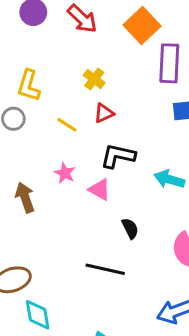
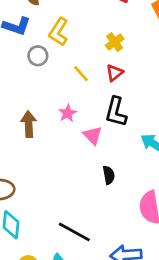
red triangle: (104, 113) -> (114, 73), turned -30
black L-shape: (118, 156) -> (116, 112), turned -104
black line: (105, 269) -> (74, 232), moved

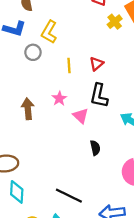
yellow cross: (115, 42) -> (115, 22), moved
yellow line: (81, 74) -> (69, 66), turned 40

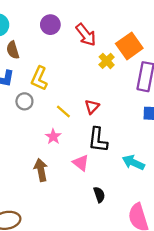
yellow line: (69, 66) -> (63, 111), turned -40
pink star: (59, 99) -> (53, 137), moved
brown arrow: (28, 109) -> (41, 170), moved

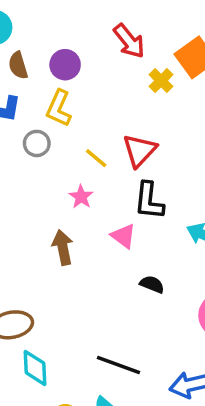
purple circle: (50, 25) -> (65, 65), moved
red triangle: (92, 107) -> (140, 151), size x1.5
black semicircle: (99, 195) -> (152, 284), turned -49

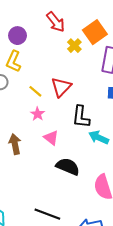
pink star: (81, 197) -> (38, 114), moved
black L-shape: (149, 201) -> (81, 117), moved
black semicircle: (152, 284) -> (68, 167), size x1.6

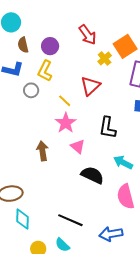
red triangle: (61, 87) -> (90, 86), moved
pink star: (38, 114) -> (66, 123), size x1.5
cyan arrow: (99, 137) -> (123, 162), moved

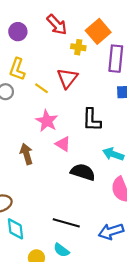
purple circle: (50, 46) -> (18, 32), moved
yellow cross: (105, 59) -> (78, 47), turned -32
yellow line: (65, 101) -> (42, 88), moved

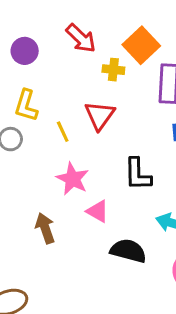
yellow line: (42, 88) -> (63, 132), turned 32

